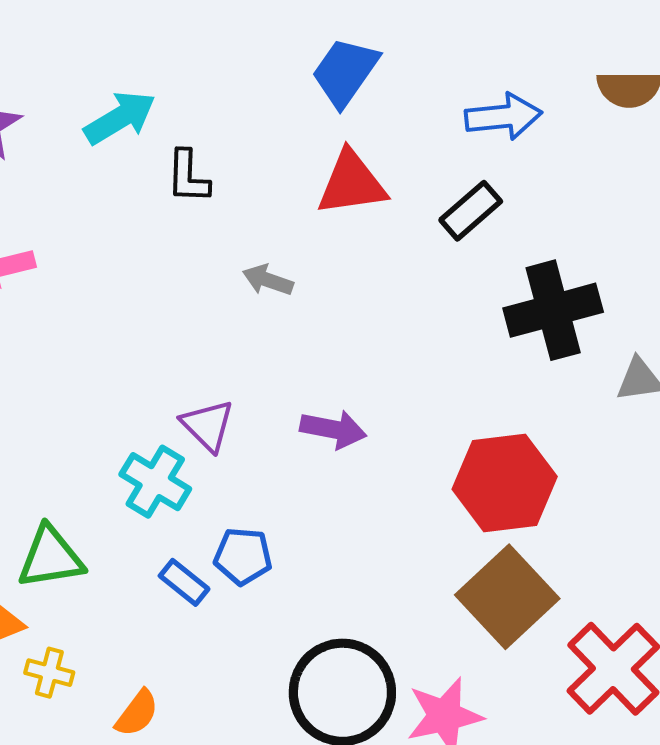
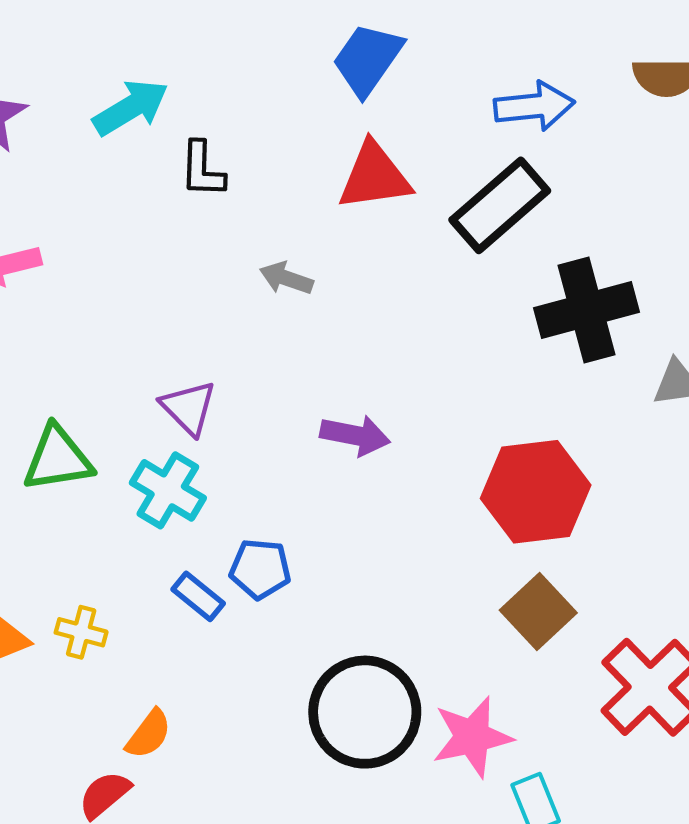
black rectangle: (471, 211) -> (500, 205), size x1.5
purple triangle: (208, 425) -> (189, 408), moved
green triangle: (51, 558) -> (58, 459), moved
brown square: (507, 597) -> (538, 612), size x0.7
yellow cross: (49, 673) -> (81, 632), moved

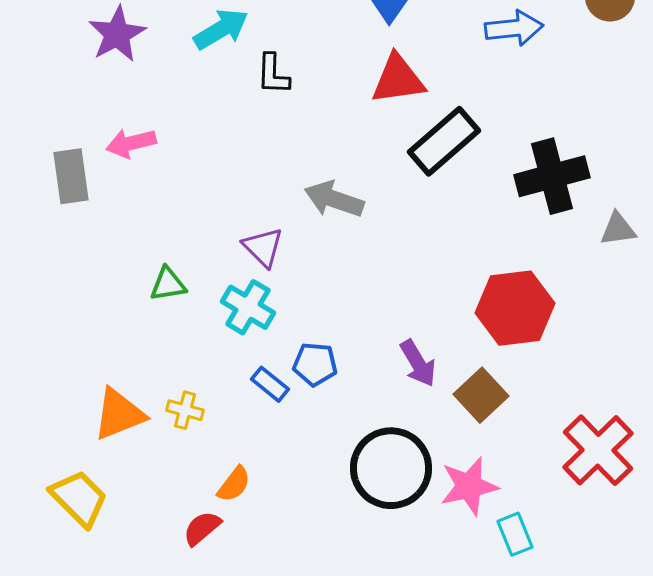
black rectangle: (500, 205) -> (444, 141), moved
gray arrow: (286, 278) -> (334, 199), moved, size x1.5
purple arrow: (355, 435) -> (418, 363), moved, turned 48
green triangle: (58, 459) -> (168, 284), size x0.7
brown square: (538, 612) -> (481, 395), moved

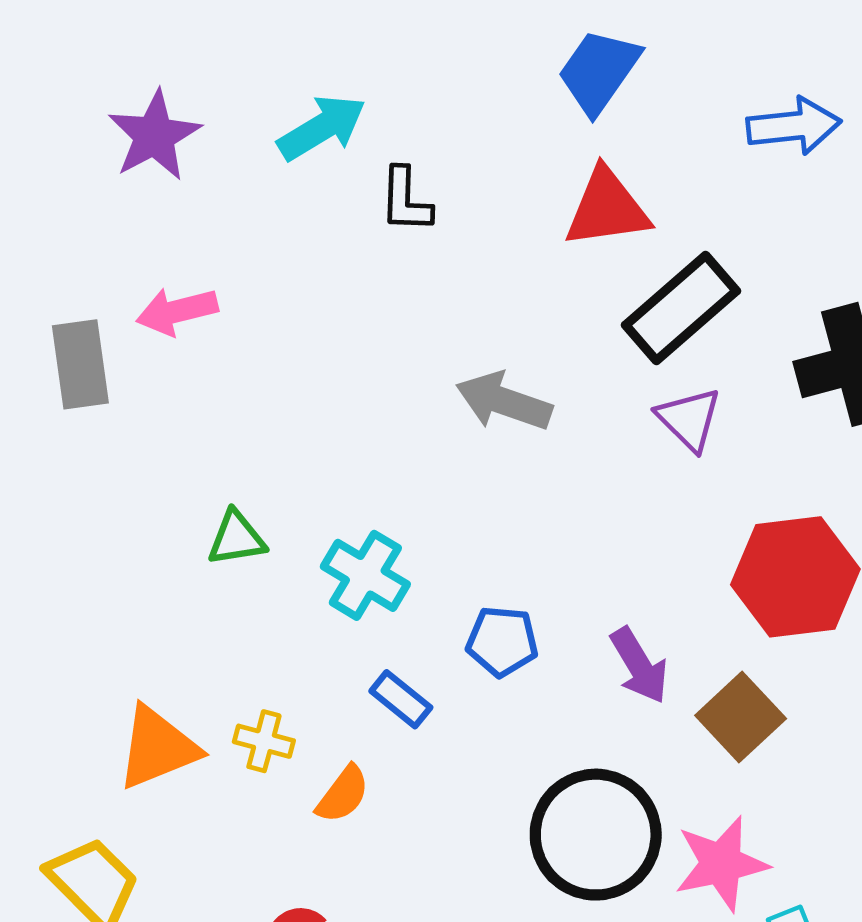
purple triangle: (263, 247) -> (689, 419), moved
blue pentagon: (315, 364) -> (502, 641), moved
orange semicircle: (234, 484) -> (343, 794), moved

